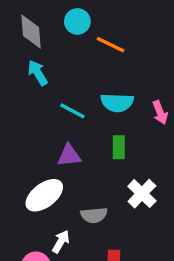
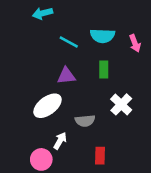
cyan arrow: (38, 73) -> (43, 13), turned -72

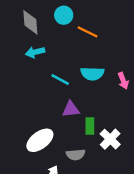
green rectangle: (104, 70) -> (90, 126), moved
purple triangle: (66, 76) -> (71, 109), moved

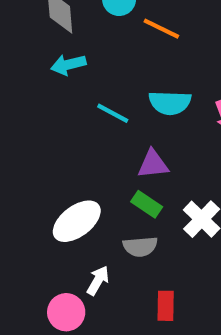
purple triangle: (71, 109) -> (153, 164), moved
green rectangle: (90, 126) -> (147, 204), moved, turned -56

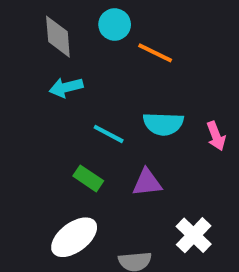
green rectangle: (147, 204) -> (88, 178), moved

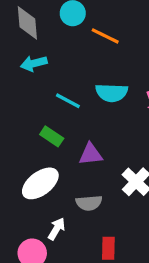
purple triangle: (147, 183) -> (91, 154), moved

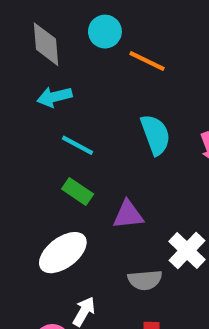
cyan semicircle: (112, 93) -> (155, 135), turned -112
cyan line: (68, 101) -> (78, 145), moved
gray semicircle: (89, 203) -> (145, 280), moved

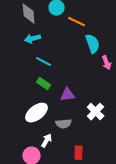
cyan semicircle: (155, 135) -> (93, 44), moved
gray semicircle: (145, 280) -> (64, 124), moved

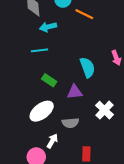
cyan arrow: (33, 39) -> (48, 27), moved
cyan semicircle: (93, 44) -> (87, 67), moved
cyan line: (44, 62) -> (39, 50), moved, turned -35

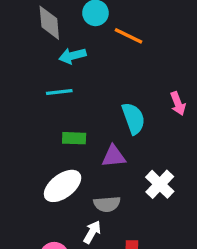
green rectangle: (49, 80) -> (74, 138), turned -32
white arrow: (52, 141) -> (92, 232), moved

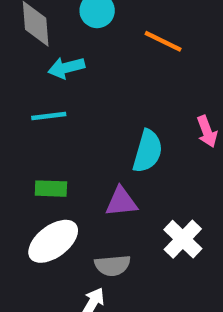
orange line: (128, 36) -> (163, 41), moved
cyan semicircle: (133, 118) -> (148, 151), turned 36
green rectangle: (74, 138) -> (51, 189), moved

